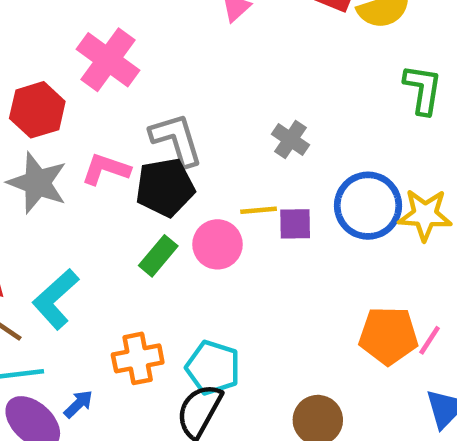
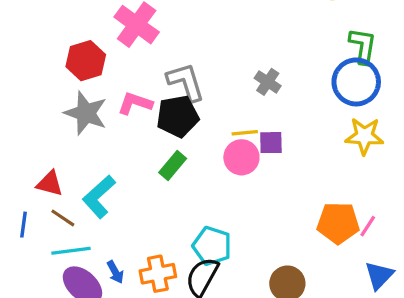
blue circle: (368, 206) -> (356, 82), moved
pink circle: (217, 244) -> (241, 157), moved
orange cross: (138, 358) -> (158, 274), moved
blue arrow: (78, 404) -> (115, 272), turned 105

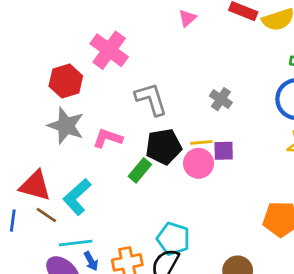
pink L-shape: (135, 103) -> (108, 138), moved
black pentagon: (178, 116) -> (164, 147), moved
red triangle: (50, 184) -> (35, 186), size x1.4
cyan line: (71, 251) -> (76, 243), moved

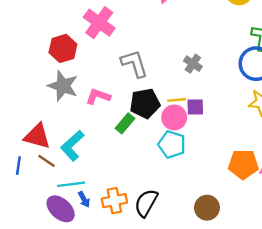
cyan pentagon: (173, 239) -> (172, 144), moved

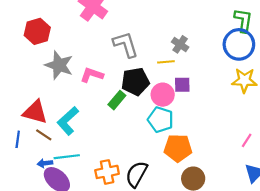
red hexagon: (63, 48) -> (37, 31), moved
yellow line: (177, 100) -> (166, 62), moved
orange pentagon: (243, 164) -> (178, 148), moved
blue arrow: (84, 199) -> (45, 163), moved, turned 112

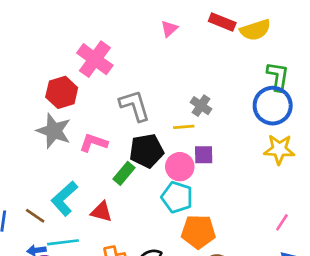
red hexagon: (37, 31) -> (62, 92), moved
red triangle: (35, 112) -> (101, 212), moved, size x0.7

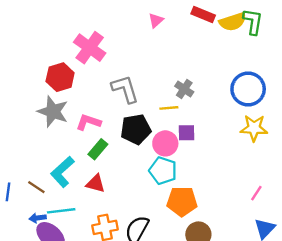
green L-shape: (278, 76) -> (253, 22), moved
green rectangle: (124, 173) -> (98, 149), moved

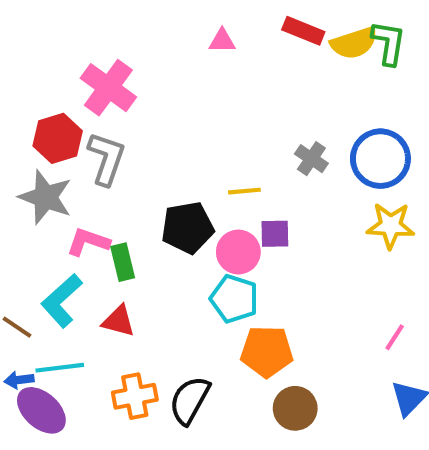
pink triangle: (156, 20) -> (222, 41), turned 42
gray L-shape: (125, 89) -> (106, 159), moved, turned 36
gray cross: (184, 89) -> (311, 159), moved
pink L-shape: (88, 122) -> (88, 242), moved
green rectangle: (98, 149) -> (123, 262), turned -54

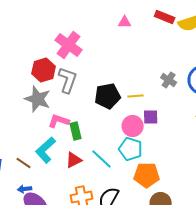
black pentagon: (188, 228) -> (108, 96), moved
red triangle: (119, 321) -> (74, 160), turned -42
cyan line: (60, 368) -> (102, 159), moved, turned 50

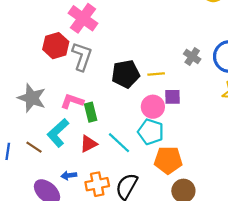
gray star: (38, 99) -> (32, 98), moved
blue arrow: (25, 189) -> (69, 175), moved

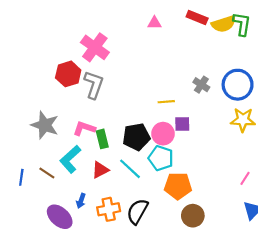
black pentagon: (126, 74) -> (136, 137), moved
blue arrow: (69, 175) -> (81, 201), turned -64

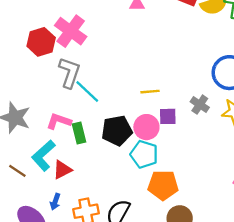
red hexagon: (68, 74) -> (41, 42), moved
gray cross: (201, 85) -> (200, 105), moved
cyan line: (130, 169) -> (87, 92), moved
red triangle: (100, 170) -> (62, 170), moved

